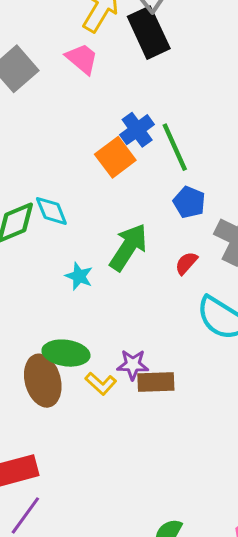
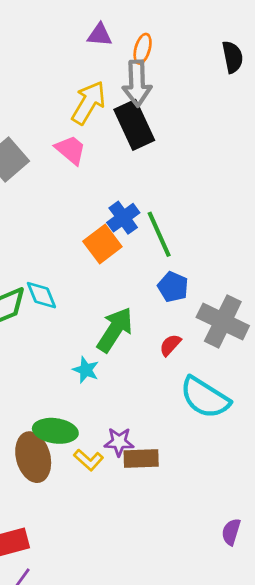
cyan star: (79, 276) -> (86, 370), moved

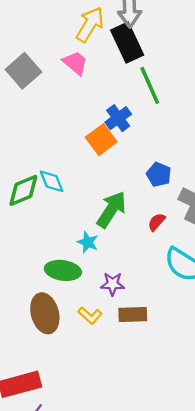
green line: (159, 234) -> (150, 85), moved
green ellipse: (55, 431) -> (63, 270), moved
purple star: (119, 442) -> (113, 284), moved

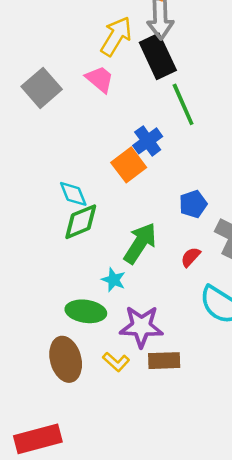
blue pentagon: (159, 175) -> (193, 204), turned 30
cyan diamond: (52, 181) -> (73, 194), moved
green diamond: (23, 190) -> (81, 222), moved
purple star: (113, 284) -> (141, 326), size x1.6

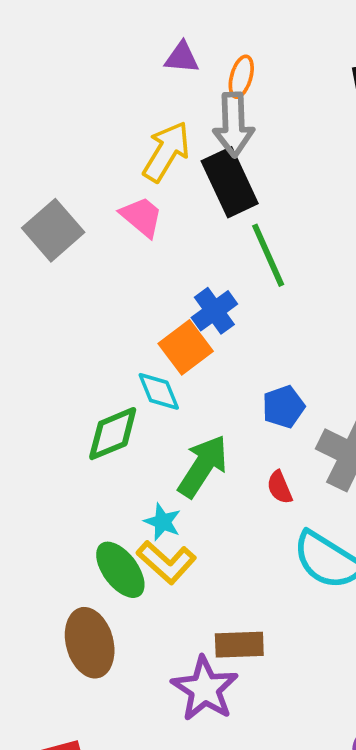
cyan diamond: (73, 194) -> (159, 391), moved
red semicircle: (191, 257) -> (280, 487), turned -65
green ellipse: (86, 311) -> (120, 570), turned 45
purple star: (141, 326) -> (205, 689), moved, turned 30
yellow L-shape: (116, 362) -> (166, 562), moved, size x1.4

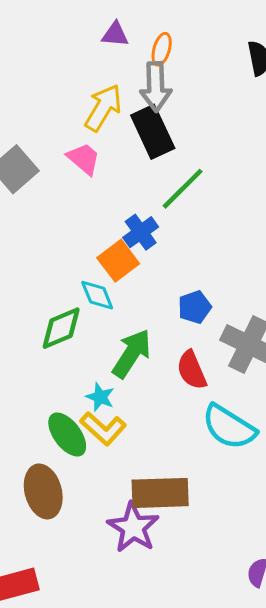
green line: (268, 255) -> (183, 189), turned 69
red semicircle: (280, 487) -> (192, 370), size x1.5
brown rectangle: (239, 645) -> (160, 493), size x1.5

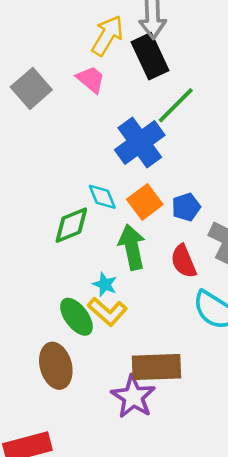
blue cross: (141, 232) -> (140, 143), size x1.6
orange square: (118, 261) -> (145, 202), moved
green arrow: (132, 354) -> (132, 247), turned -45

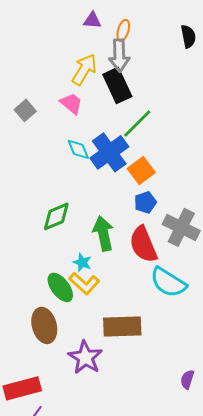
gray square: (31, 88) -> (25, 110), size x0.7
cyan diamond: (102, 197) -> (78, 149), moved
orange square: (145, 202) -> (141, 170), moved
red semicircle: (184, 261) -> (143, 244), size x1.4
purple star: (133, 397) -> (85, 357), moved

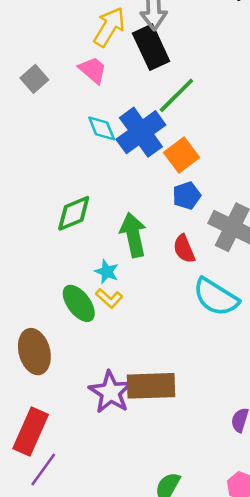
red semicircle: (143, 244) -> (184, 249), size x0.6
yellow L-shape: (84, 283) -> (109, 298), size x0.7
brown ellipse: (44, 325) -> (34, 352), moved
brown rectangle: (122, 326) -> (151, 386), moved
red rectangle: (22, 388) -> (31, 431), turned -51

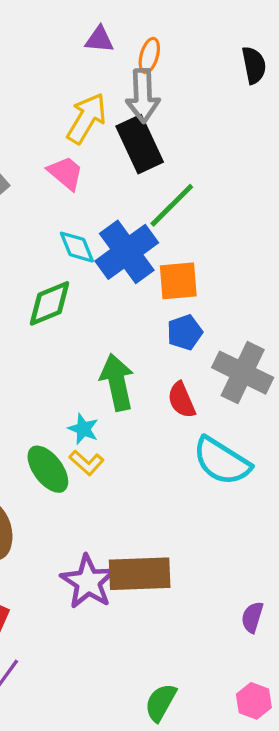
orange square: (182, 155) -> (178, 281), turned 32
green diamond: (74, 213) -> (50, 303), moved

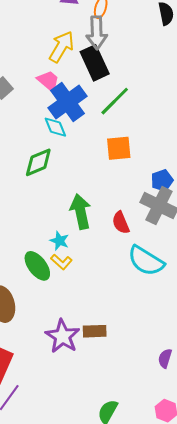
blue cross: (127, 252) -> (67, 102), moved
blue pentagon: (185, 332) -> (162, 180), moved
brown rectangle: (140, 574) -> (95, 331), size x0.6

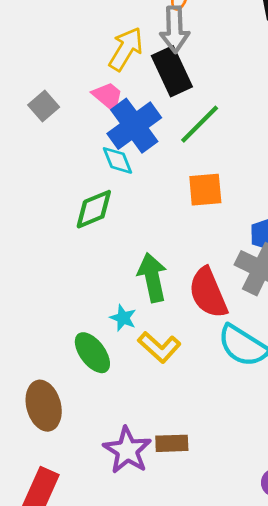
red semicircle: (121, 223) -> (208, 293), size x1.6
yellow L-shape: (61, 262) -> (159, 347), moved, size x1.4

